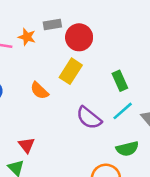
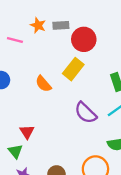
orange star: (27, 37) -> (38, 25), moved

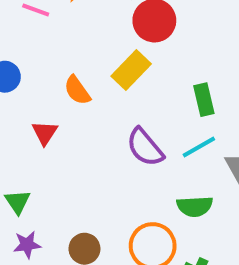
red triangle: (27, 132) -> (45, 133), moved

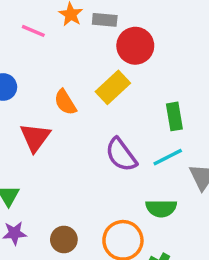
red triangle: (45, 133) -> (35, 137), size x1.4

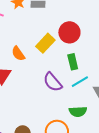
red circle: (135, 46) -> (69, 32), moved
green rectangle: (174, 116) -> (73, 62), moved

